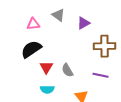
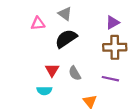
purple triangle: (83, 23) -> (113, 22), moved
black semicircle: (31, 49) -> (66, 39), moved
cyan semicircle: (47, 89) -> (44, 91), moved

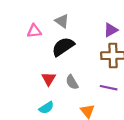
cyan semicircle: (44, 91) -> (46, 108), moved, turned -32

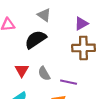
gray triangle: (62, 21) -> (44, 15), moved
purple line: (109, 88) -> (69, 82), moved

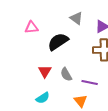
gray triangle: (44, 15) -> (76, 18), moved

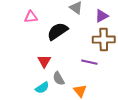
gray semicircle: (66, 74) -> (59, 79), moved
purple line: (90, 83) -> (89, 62), moved

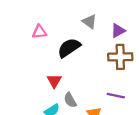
purple line: (89, 62) -> (116, 96), moved

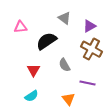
brown cross: (120, 57) -> (91, 49), turned 30
gray semicircle: (70, 100) -> (64, 65), moved

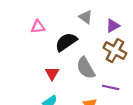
gray semicircle: (64, 65) -> (86, 68), size x1.5

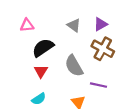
gray triangle: (86, 17) -> (74, 25), moved
black semicircle: (66, 42) -> (43, 48), moved

